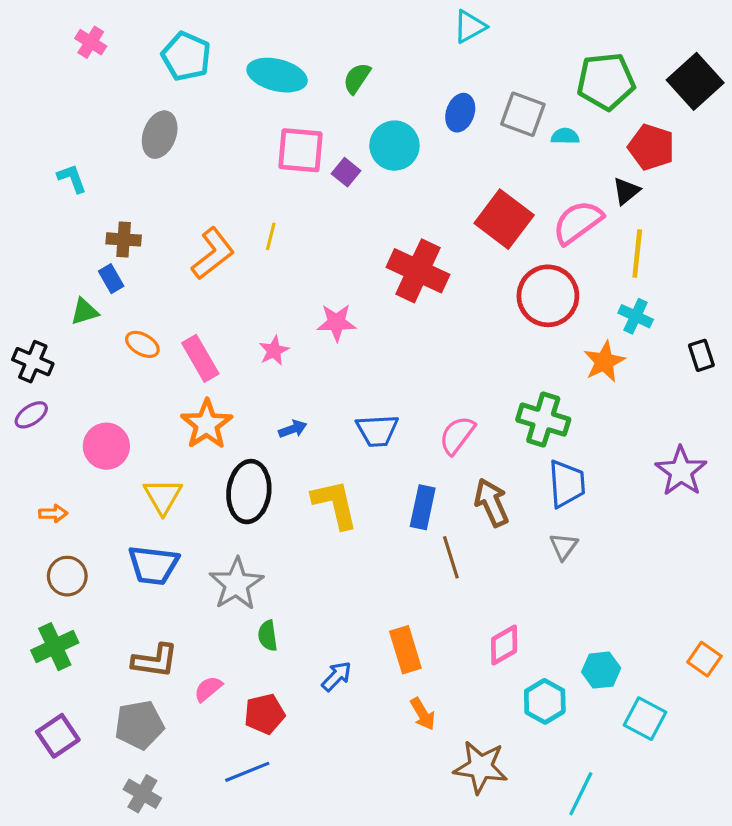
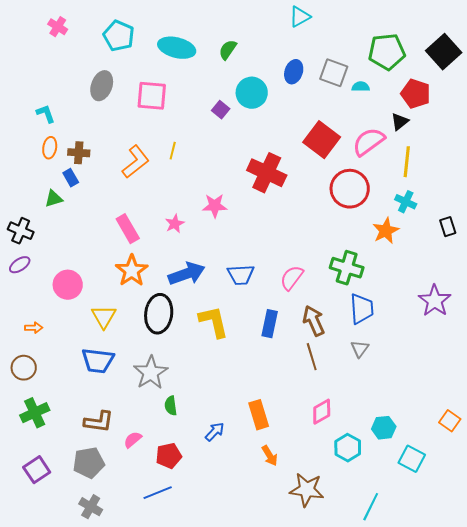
pink square: (301, 150) -> (152, 96), moved
orange ellipse: (142, 344) -> (50, 148), moved, turned 70
blue arrow: (293, 429) -> (187, 274), size x2.0
brown line: (451, 557) -> (312, 357), moved
brown circle: (67, 576) -> (24, 368), moved

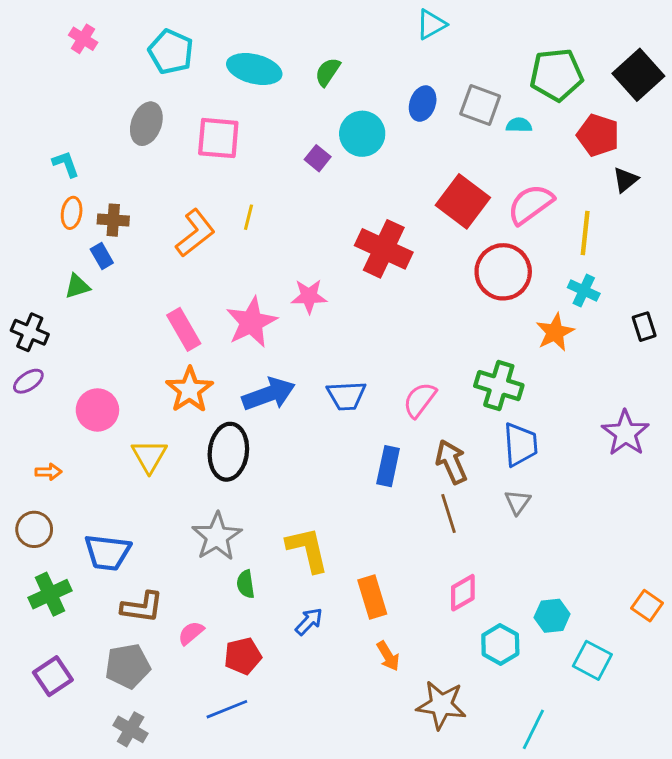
black triangle: (400, 122) -> (625, 180), moved
pink star: (175, 224) -> (251, 322), size x1.8
yellow L-shape: (214, 322) -> (307, 550), moved
blue trapezoid: (98, 361) -> (108, 552), moved

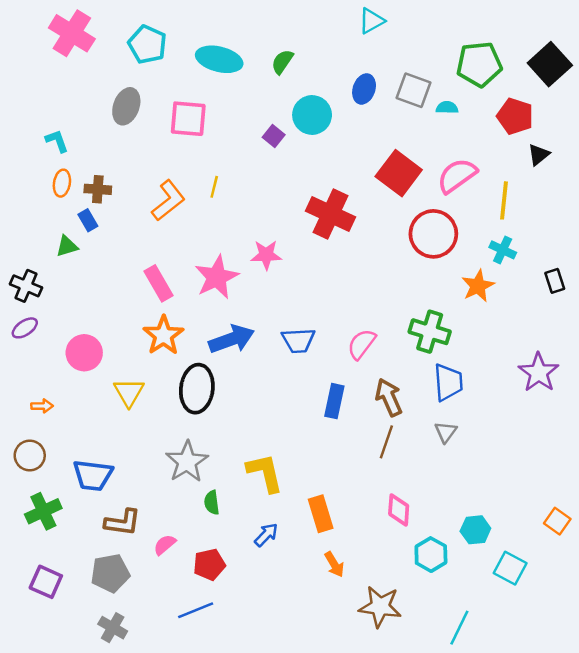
pink cross: (83, 39) -> (72, 33), size x1.8
brown line: (448, 514) -> (386, 442), turned 36
pink diamond: (463, 593) -> (399, 510), turned -56
purple square: (53, 676) -> (46, 582), turned -32

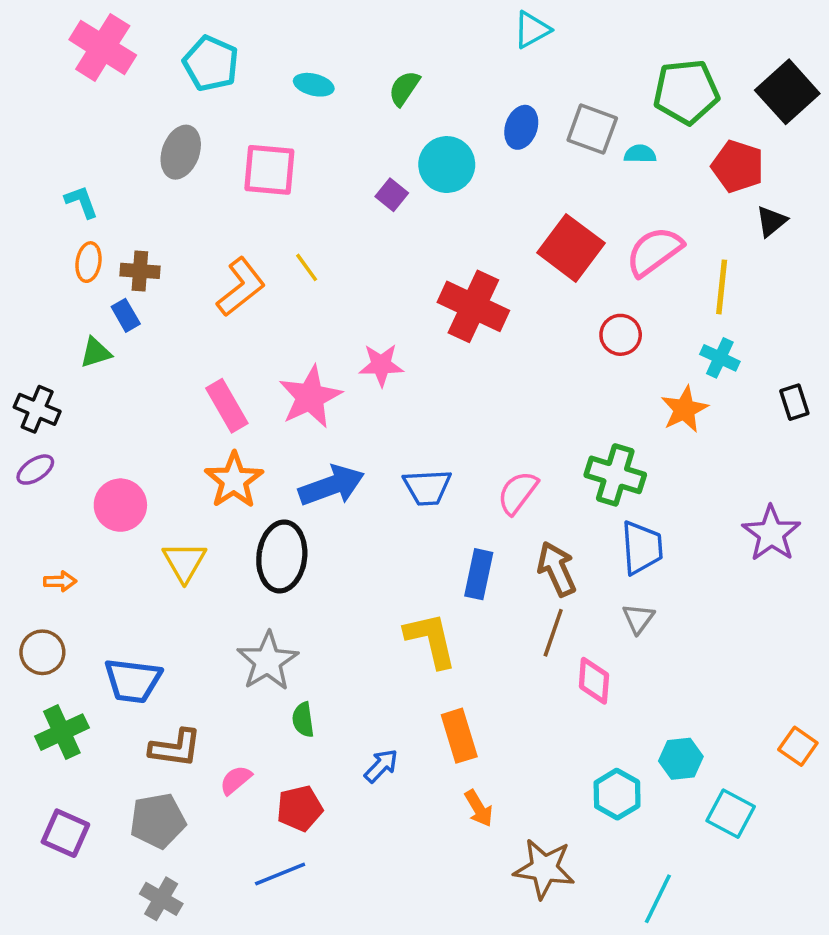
cyan ellipse: (219, 59) -> (314, 85), size x0.6
yellow line: (214, 187) -> (307, 267), turned -50
red circle: (433, 234) -> (621, 335), size x0.6
yellow L-shape: (265, 473) -> (431, 640), moved
pink diamond: (399, 510) -> (594, 681), moved

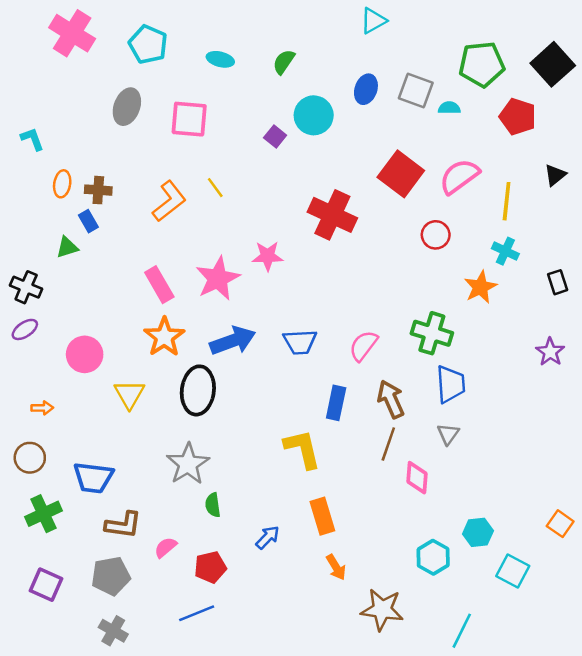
cyan L-shape: (81, 202) -> (32, 139), moved
black triangle: (771, 221) -> (555, 175), moved
purple star: (771, 533) -> (550, 352), moved, size x0.7

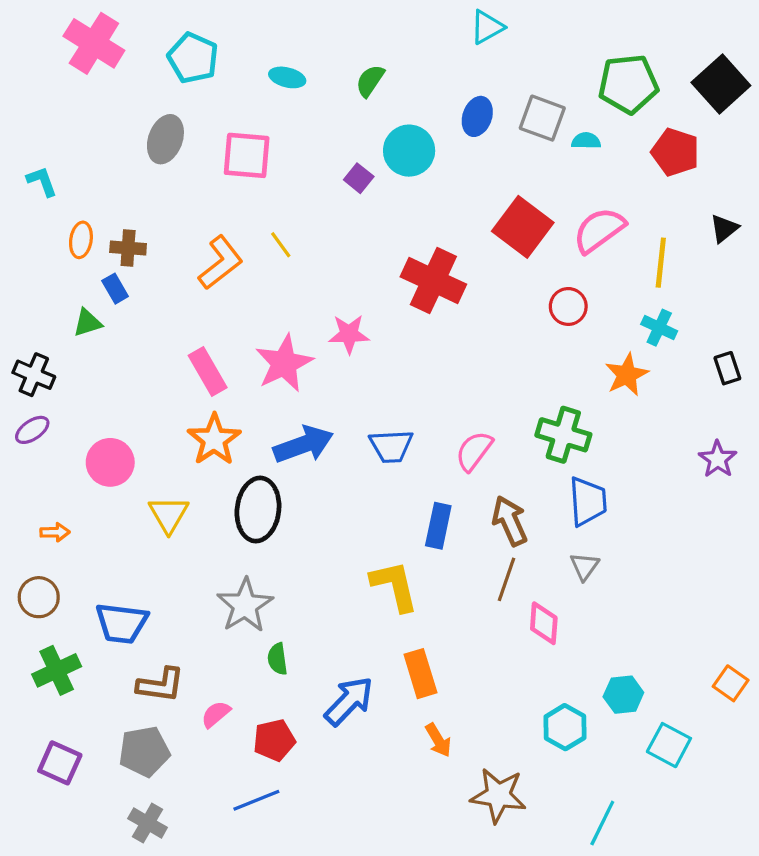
blue arrow: (268, 537) -> (349, 701), size x1.6

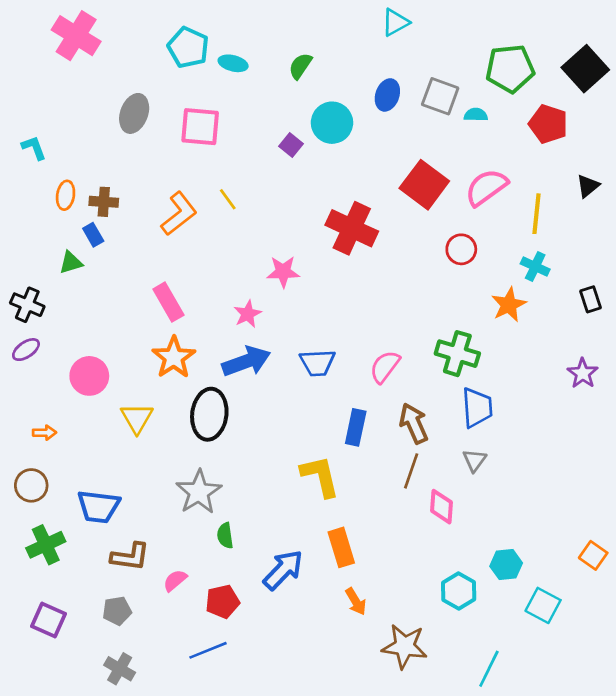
cyan pentagon: (193, 58) -> (188, 47), moved
pink star: (284, 363) -> (248, 314), moved, size x0.6
gray pentagon: (144, 752) -> (117, 611), size x0.7

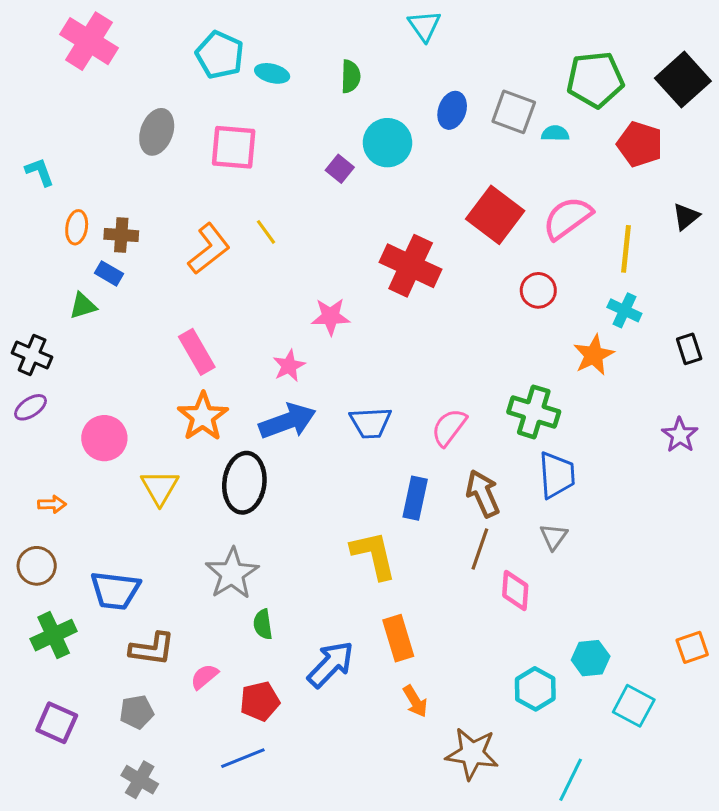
cyan triangle: (395, 22) -> (424, 26), moved, turned -36
green semicircle: (300, 66) -> (351, 76), turned 148
blue rectangle: (93, 235) -> (109, 273), turned -30
orange square: (593, 555) -> (692, 647), turned 36

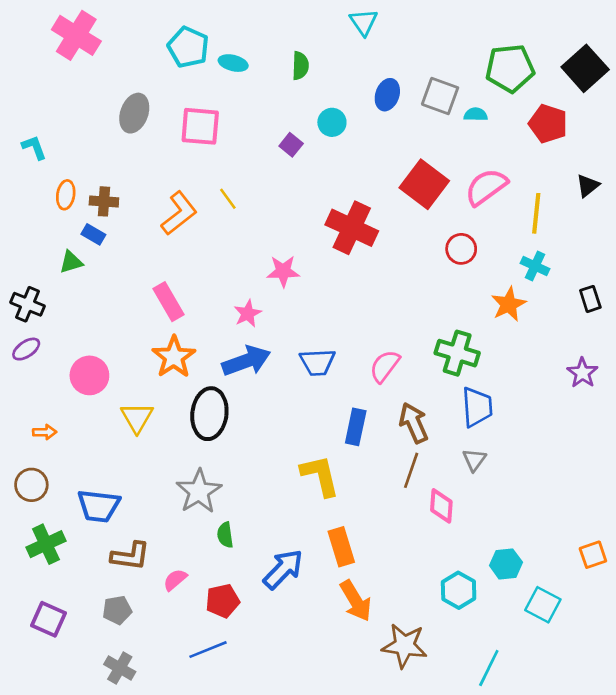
cyan circle: (387, 143) -> (332, 122), size x0.7
orange arrow: (415, 701) -> (356, 601), size x1.5

